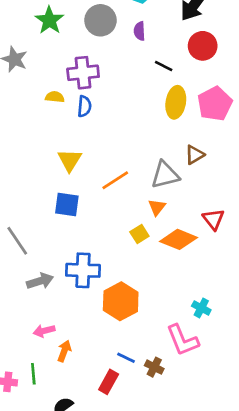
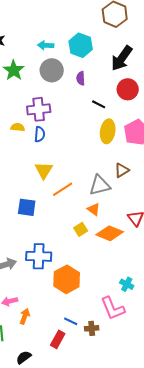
yellow triangle: (70, 160) -> (44, 170), moved
orange triangle: (157, 207) -> (94, 209), turned -32
brown cross: (154, 367) -> (92, 328), turned -32

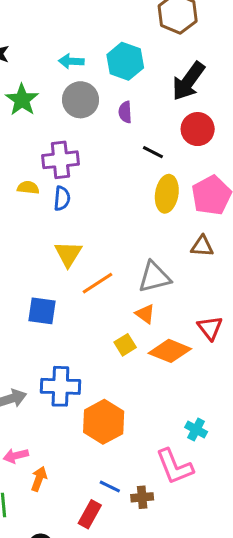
brown triangle: (122, 170) -> (202, 246), moved, turned 35

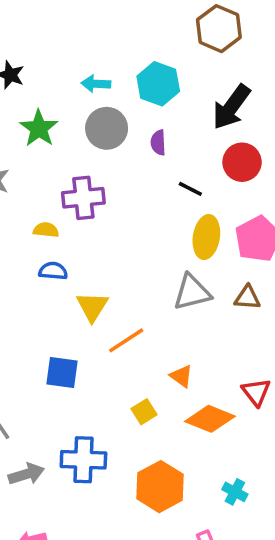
blue semicircle: (62, 198) -> (53, 271), moved, turned -90
gray triangle: (154, 277) -> (192, 292), moved
yellow square: (125, 345) -> (144, 412), moved
orange hexagon: (104, 422) -> (160, 487), moved
cyan cross: (196, 430) -> (235, 492), moved

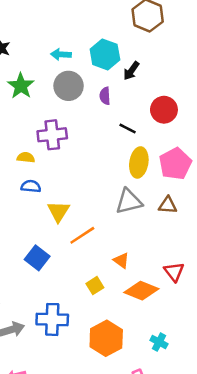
black arrow: (231, 107) -> (131, 71), moved, size x0.6
blue square: (62, 372) -> (37, 258), turned 30

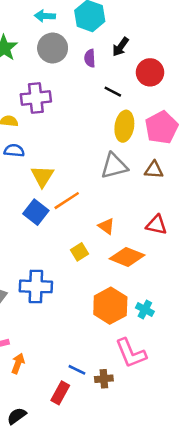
black arrow: (131, 71) -> (121, 47), moved
blue square: (37, 258) -> (36, 212), moved
red triangle: (174, 272) -> (156, 225), moved, turned -40
orange hexagon: (106, 338) -> (110, 306), moved

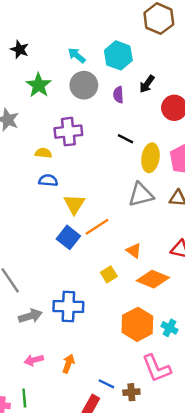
cyan arrow: (45, 16) -> (77, 55), turned 36
black line: (113, 92) -> (125, 139), moved
orange arrow: (18, 363) -> (68, 364), moved

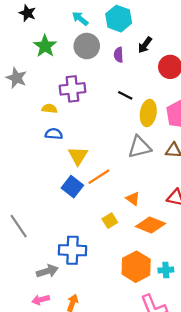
gray arrow: (30, 316) -> (47, 271), moved
cyan cross: (170, 328) -> (166, 270), turned -32

